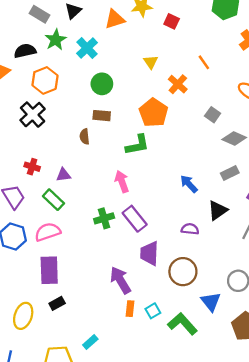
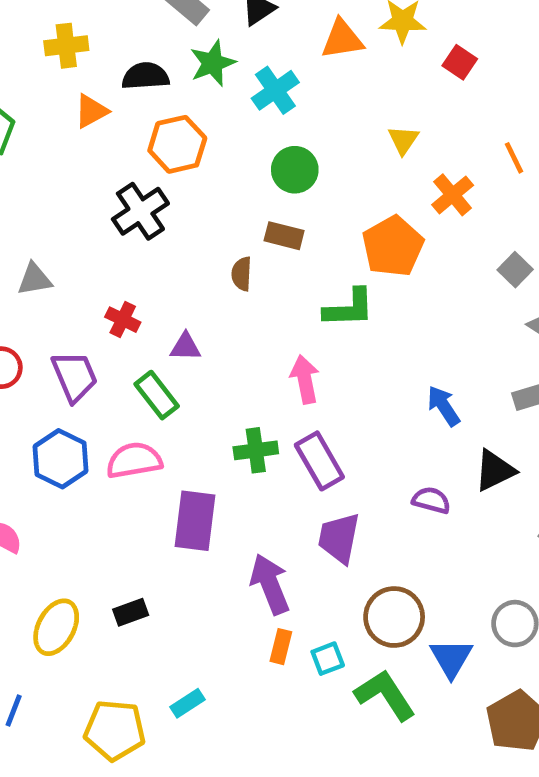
purple rectangle: (49, 270) -> (195, 521), moved
brown circle: (183, 272) -> (394, 617), moved

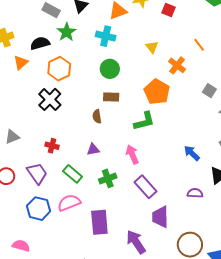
cyan cross: (275, 90) -> (106, 36), moved, turned -30
purple triangle: (185, 347) -> (93, 149), moved
green cross: (256, 450) -> (108, 178), moved

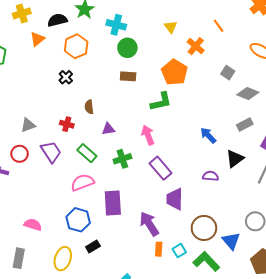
cyan cross: (106, 36) -> (116, 25), moved
black cross: (50, 99) -> (66, 77), size x0.6
brown semicircle: (97, 116) -> (89, 107), moved
gray triangle: (12, 137) -> (28, 125), moved
blue hexagon: (39, 209) -> (78, 220), moved

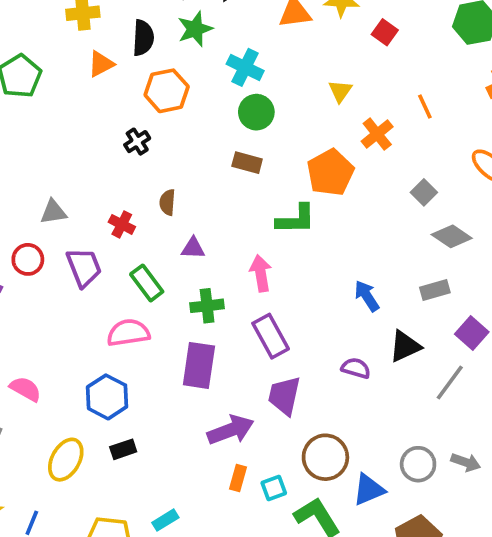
black semicircle: (57, 20) -> (143, 38), turned 96
purple rectangle: (113, 203) -> (199, 365), moved
purple arrow: (149, 224) -> (231, 430), turned 90
blue triangle: (231, 241) -> (369, 490), turned 36

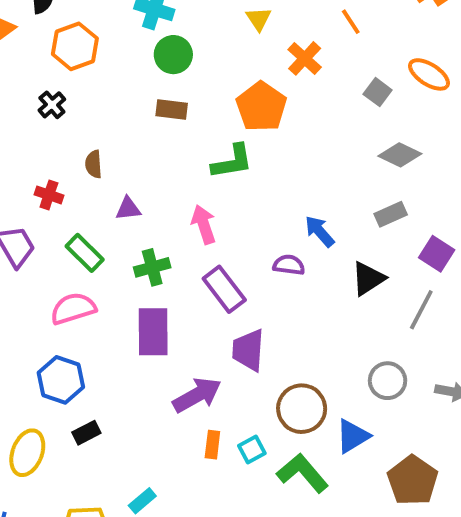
gray square: (424, 192) -> (378, 92), moved
purple semicircle: (356, 368) -> (289, 265), moved
gray circle: (418, 464) -> (388, 381), moved

